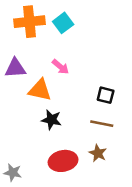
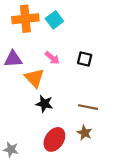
orange triangle: (40, 90) -> (34, 78), turned 35
black square: (106, 95) -> (85, 59), moved
red ellipse: (63, 161) -> (54, 139), turned -45

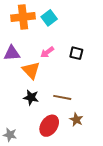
pink arrow: (52, 58) -> (47, 52), turned 104
black star: (44, 104) -> (31, 97), moved
brown line: (88, 107) -> (62, 97), moved

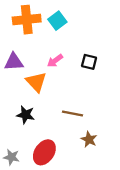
black star: (31, 97) -> (26, 115), moved
red ellipse: (49, 126) -> (44, 152), moved

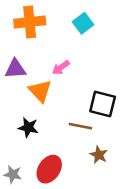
cyan square: (57, 21) -> (83, 23), moved
black square: (89, 62) -> (103, 104), moved, size x1.5

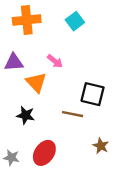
pink arrow: (61, 68) -> (55, 61), turned -105
brown star: (99, 155) -> (101, 146), moved

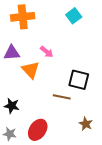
cyan square: (75, 21) -> (74, 16), moved
black star: (26, 115) -> (12, 106), moved

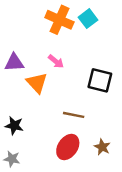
orange cross: (23, 17) -> (59, 20), moved, turned 30
black square: (79, 80) -> (100, 80), moved
red ellipse: (38, 130) -> (68, 147), moved

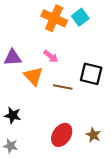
brown line: (74, 115) -> (63, 87), moved

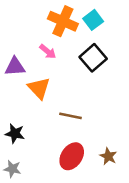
pink arrow: (51, 56) -> (48, 52), moved
black square: (91, 74) -> (93, 58), moved, turned 35
brown line: (63, 87) -> (70, 116), moved

